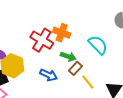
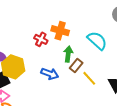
red cross: (42, 40) -> (41, 39), size x0.6
green arrow: (68, 57) -> (68, 54), turned -98

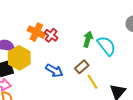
orange cross: (60, 31) -> (36, 32), moved
green arrow: (68, 54) -> (88, 39), moved

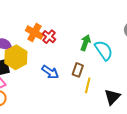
brown rectangle: (82, 67) -> (78, 70), turned -32
yellow line: (93, 82) -> (88, 85), turned 42

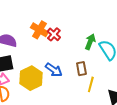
yellow hexagon: (16, 57) -> (31, 78), moved
brown rectangle: (78, 70) -> (81, 69), turned -32

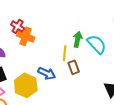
red cross: (54, 34) -> (18, 26), moved
yellow line: (91, 84) -> (65, 53), moved

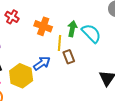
orange cross: (26, 36) -> (43, 26), moved
blue arrow: (47, 73) -> (42, 63), turned -60

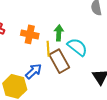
cyan semicircle: (91, 33) -> (77, 47), moved
brown rectangle: (69, 57) -> (59, 61), size x1.6

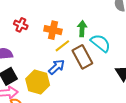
yellow line: (48, 49) -> (62, 46), moved, turned 56

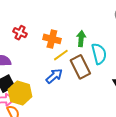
cyan semicircle: (100, 43) -> (99, 54), turned 35
yellow hexagon: (38, 82) -> (20, 93), moved

